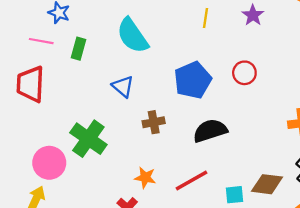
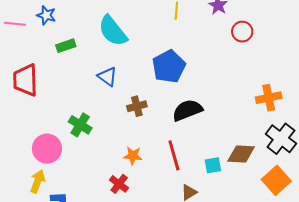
pink line: (41, 41) -> (15, 24), moved
green rectangle: (78, 49) -> (66, 46), turned 60
red circle: (244, 73) -> (242, 32), moved
green cross: (88, 139) -> (80, 125), size x0.7
red line: (191, 180) -> (174, 155), turned -72

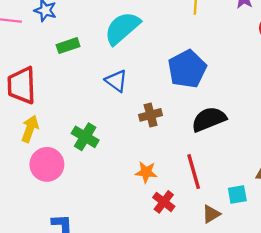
cyan semicircle: (113, 31) -> (122, 28), turned 88
cyan square: (213, 165) -> (237, 194), moved
yellow arrow: (38, 181) -> (30, 129), moved
red cross: (119, 184) -> (164, 202), moved

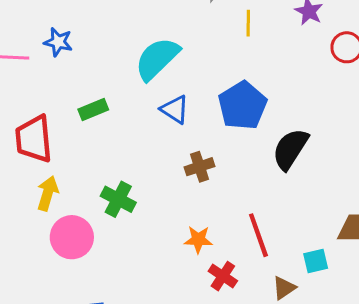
green rectangle: (68, 46) -> (93, 110), moved
blue triangle: (116, 81) -> (175, 109), moved
black semicircle: (209, 119) -> (290, 149), moved, turned -32

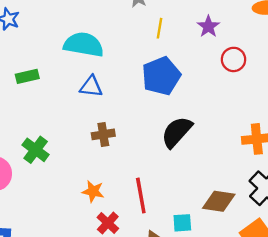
cyan semicircle: (157, 59) -> (84, 45), turned 45
blue pentagon: (242, 106) -> (161, 76), moved
blue triangle: (175, 109) -> (91, 87), turned -35

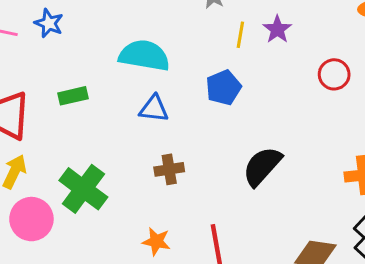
purple star: (208, 27) -> (277, 29), moved
blue pentagon: (161, 76) -> (223, 88), moved, size x0.7
green cross: (36, 150) -> (83, 189), size x1.4

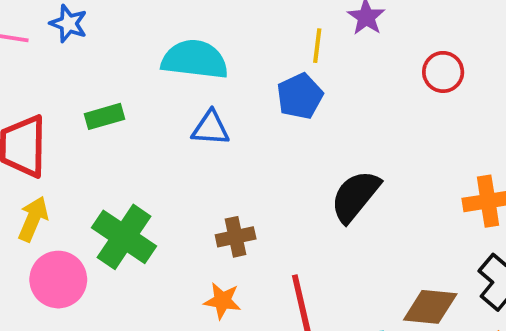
yellow line: (240, 35) -> (317, 46), moved
brown cross: (169, 169) -> (236, 237), moved

